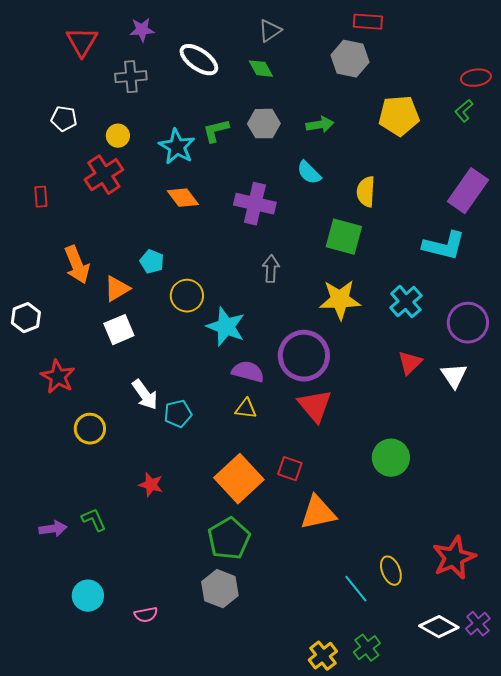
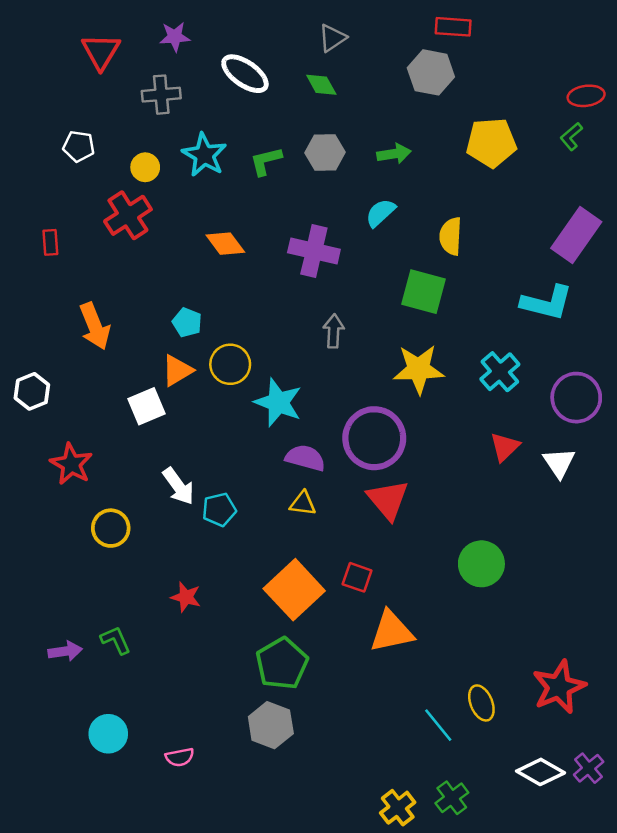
cyan star: (177, 147) -> (204, 155), moved
cyan semicircle: (309, 173) -> (380, 213), turned 92
orange triangle: (117, 289) -> (177, 370), moved

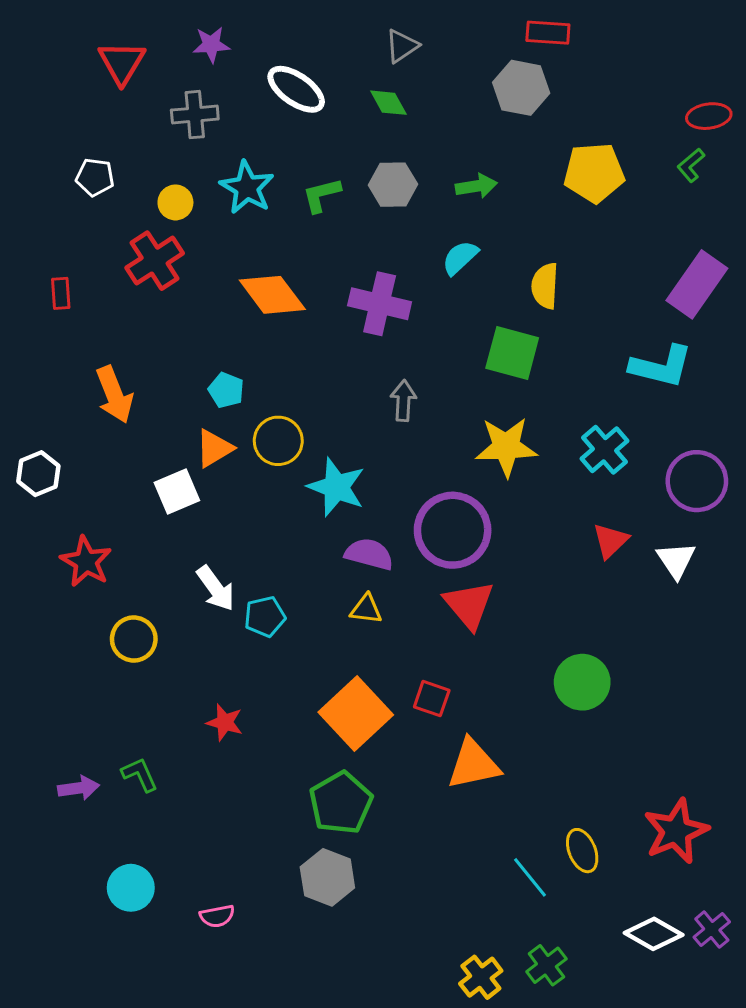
orange diamond: (225, 244) -> (272, 295), size x1.4

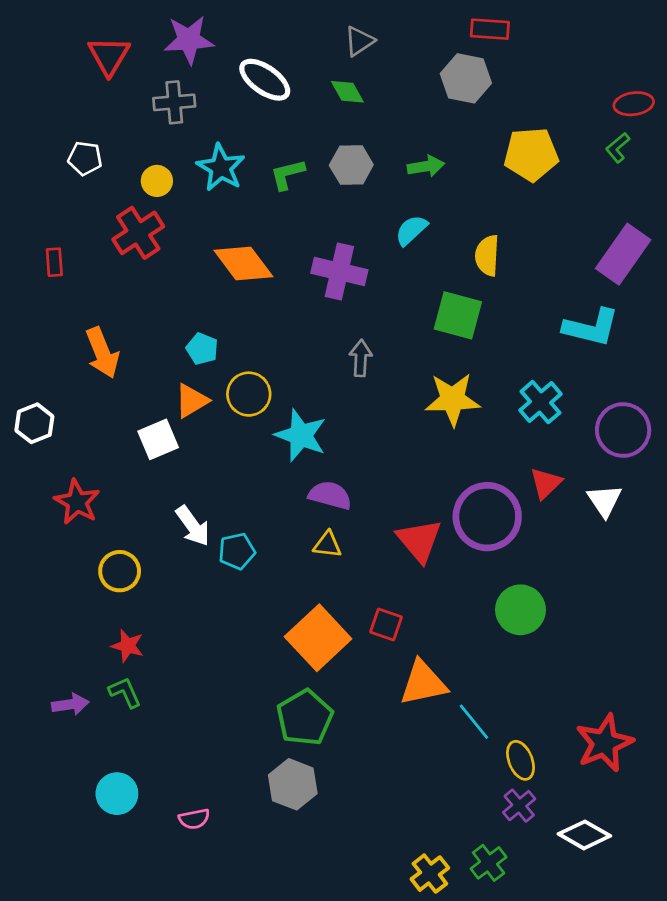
purple star: (211, 45) -> (189, 40), size x1.5
purple circle: (453, 530) -> (487, 517), moved
red star: (225, 722) -> (128, 646), moved
cyan line: (530, 877) -> (474, 722), moved
purple cross: (712, 930) -> (519, 806), moved

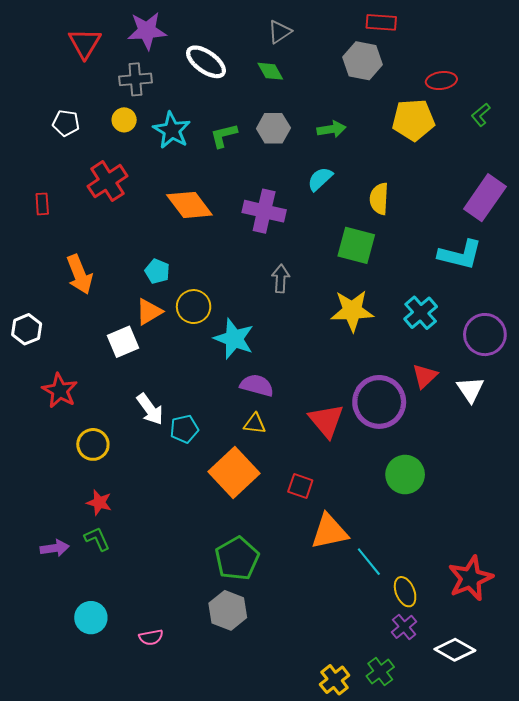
red ellipse: (634, 104) -> (441, 81), moved
yellow circle: (157, 181) -> (124, 120), moved
orange square: (318, 638) -> (234, 472), moved

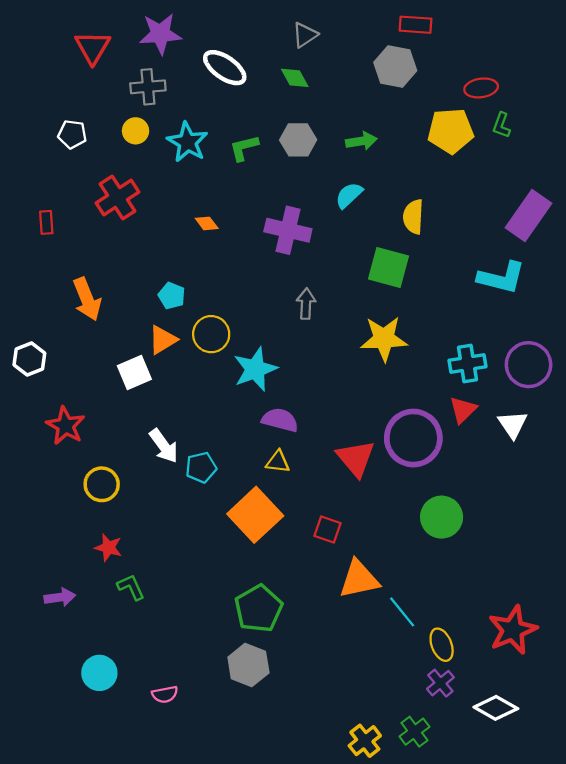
green L-shape: (481, 115) -> (501, 125), moved, turned -30
orange diamond: (189, 205) -> (207, 223), size x0.5
cyan cross: (421, 313) -> (468, 363), moved, turned 32
cyan star: (234, 339) -> (255, 369), turned 30
green L-shape: (97, 539) -> (131, 587), moved

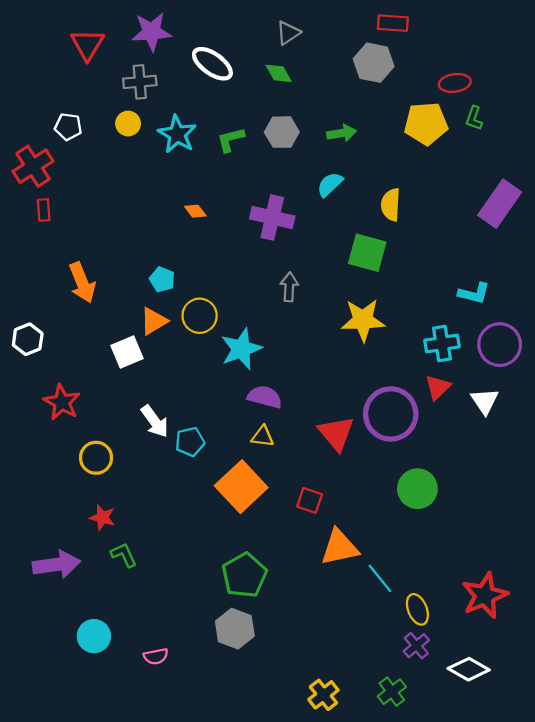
red cross: (117, 197) -> (33, 166), moved
cyan L-shape: (501, 278) -> (474, 293), moved, size x0.7
purple arrow: (60, 597) -> (57, 565), size x1.6
yellow cross: (365, 741) -> (323, 695), moved

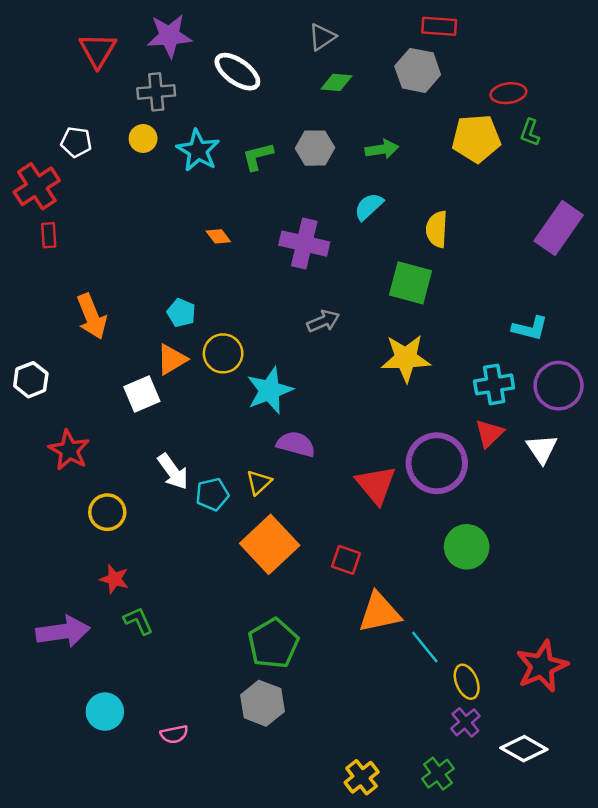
green diamond: (279, 73) -> (336, 82), moved, turned -56
gray arrow: (289, 287) -> (323, 321), turned 64
yellow triangle: (263, 436) -> (259, 482), moved, turned -50

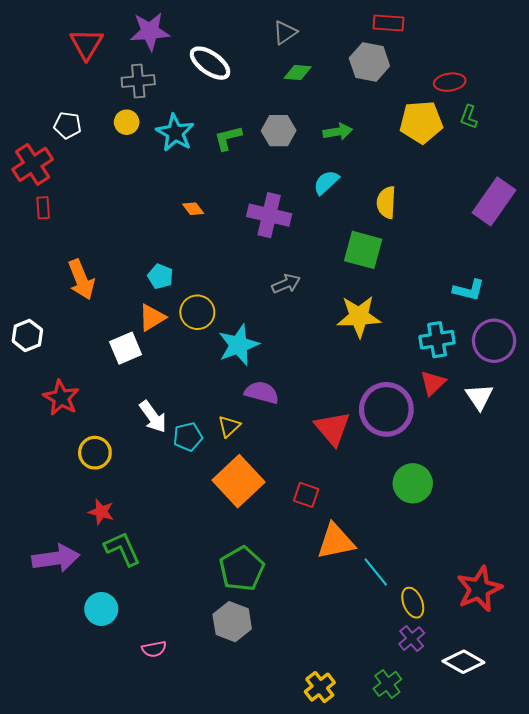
green L-shape: (138, 621) -> (122, 549), size x1.4
cyan circle: (105, 712) -> (101, 609), moved

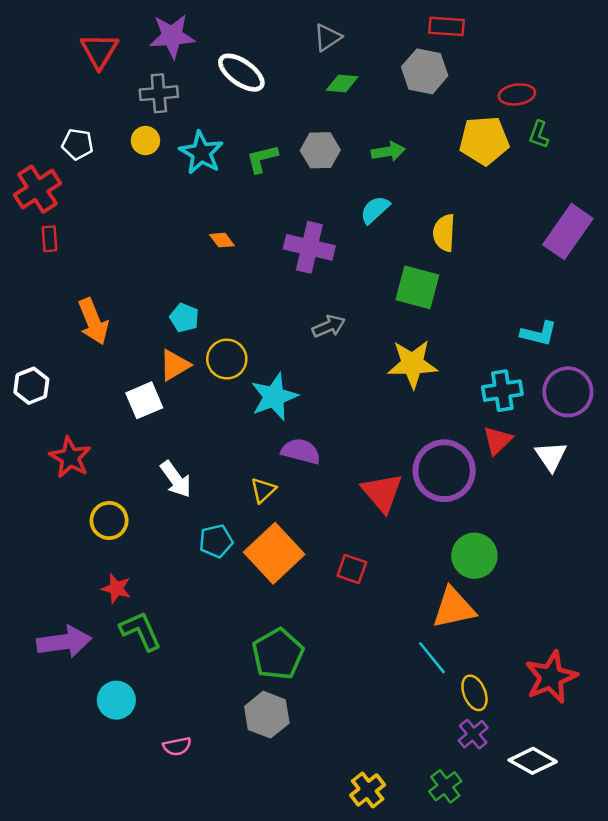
cyan pentagon: (188, 437) -> (216, 541), moved
orange triangle: (336, 541) -> (454, 608), moved

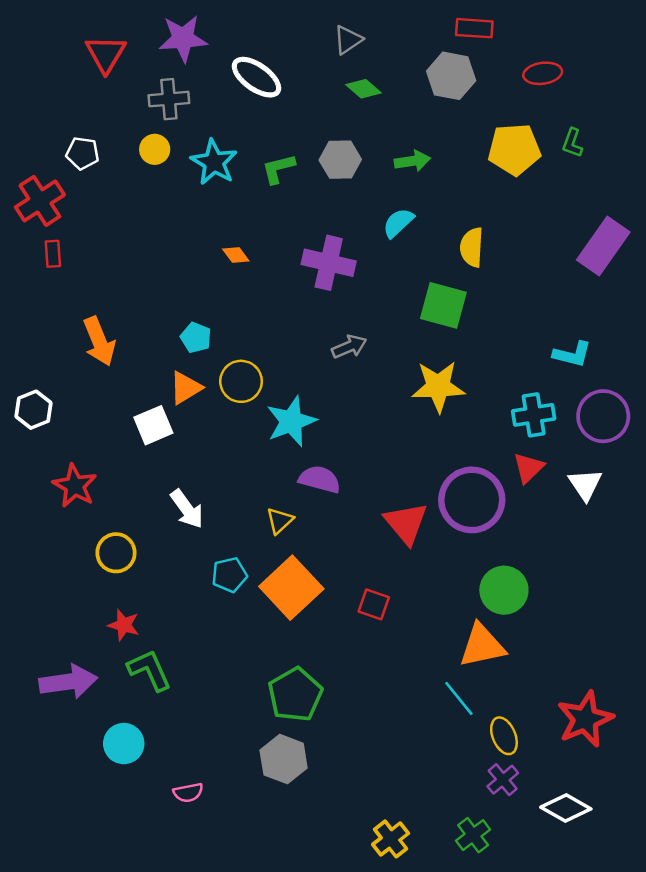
green diamond: (342, 83) -> (363, 89), turned 36
red ellipse: (517, 94) -> (543, 73), moved

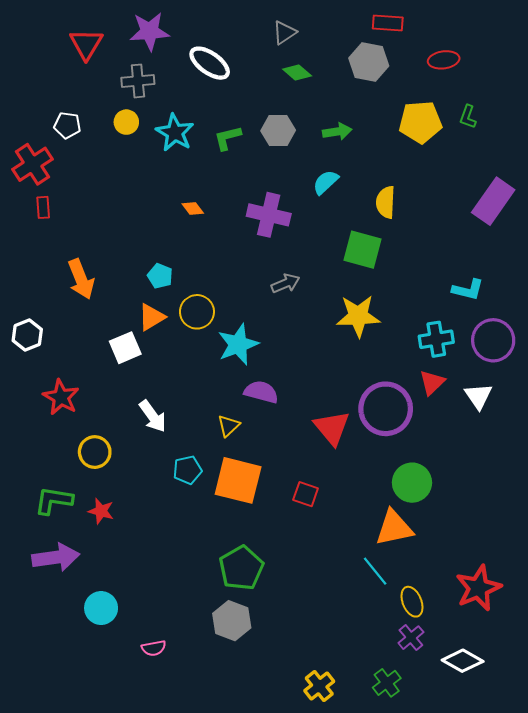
orange square: (291, 588) -> (238, 480), turned -33
green L-shape: (150, 670) -> (54, 501), moved, turned -57

